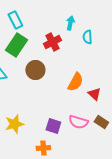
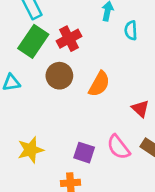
red cross: (52, 42) -> (69, 39), moved
orange semicircle: (75, 82) -> (99, 84), moved
pink semicircle: (78, 122) -> (118, 147), turned 36

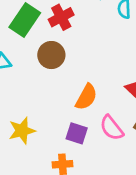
orange semicircle: (99, 84) -> (86, 97), moved

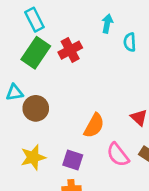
brown circle: (51, 55) -> (36, 108), moved
purple square: (77, 133) -> (73, 160), moved

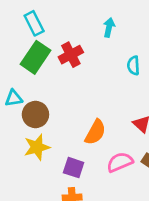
cyan semicircle: (130, 42) -> (133, 66), moved
pink semicircle: (118, 155) -> (120, 162), turned 105
yellow star: (33, 157) -> (37, 147), moved

